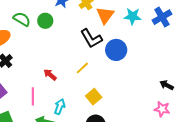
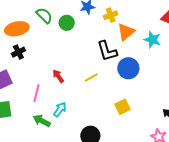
yellow square: (94, 97) -> (122, 107), moved

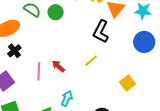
black L-shape: (107, 51) -> (101, 31), turned 55
blue circle: (128, 68) -> (144, 42), moved
pink line: (36, 93) -> (39, 71), moved

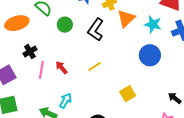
green circle: (56, 12) -> (65, 25), moved
black L-shape: (101, 31) -> (96, 30), moved
black cross: (14, 51) -> (30, 51), moved

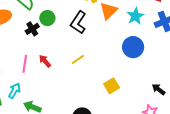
cyan star: (153, 24) -> (135, 16), turned 30
black cross: (30, 51) -> (32, 29), moved
cyan arrow: (65, 101) -> (15, 91), moved

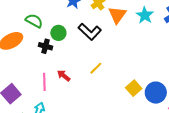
black L-shape: (78, 22) -> (90, 32), turned -70
black cross: (32, 29) -> (46, 46), turned -32
blue circle: (133, 47) -> (156, 93), moved

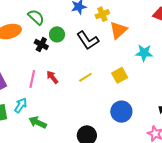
cyan star: (145, 15) -> (144, 53), moved, turned 30
yellow square: (134, 88) -> (120, 75), moved
blue circle: (156, 93) -> (121, 112), moved

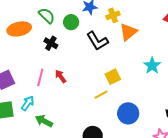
green circle: (57, 34) -> (71, 22), moved
cyan star: (144, 53) -> (152, 66), moved, turned 30
yellow square: (120, 75) -> (113, 77), moved
yellow line: (85, 77) -> (101, 95), moved

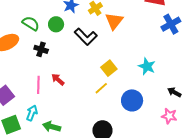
cyan star: (152, 66) -> (147, 66), moved

